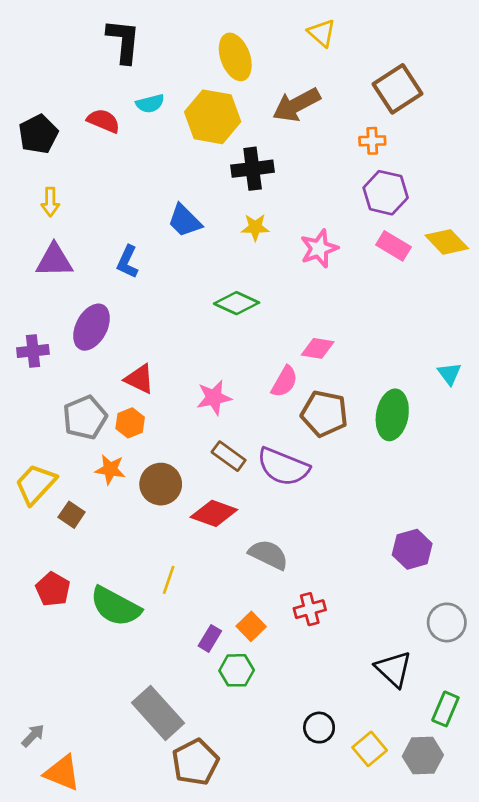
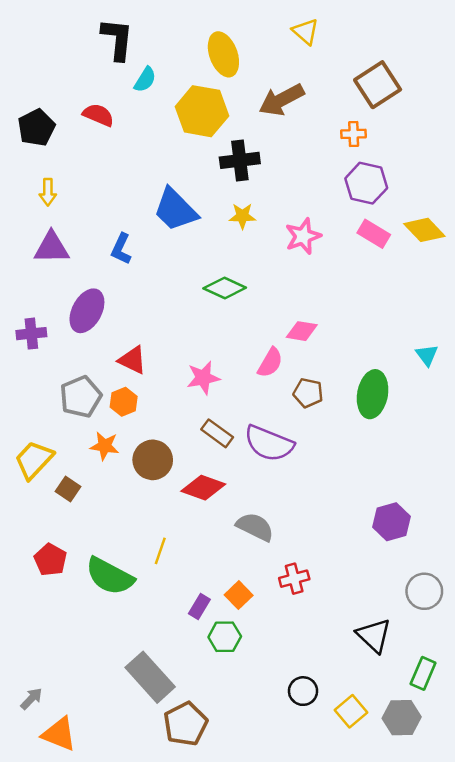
cyan semicircle: (150, 104) -> (145, 80), moved, turned -44
blue trapezoid: (185, 221) -> (175, 210), size x1.4
brown pentagon: (324, 414) -> (308, 393), size x0.7

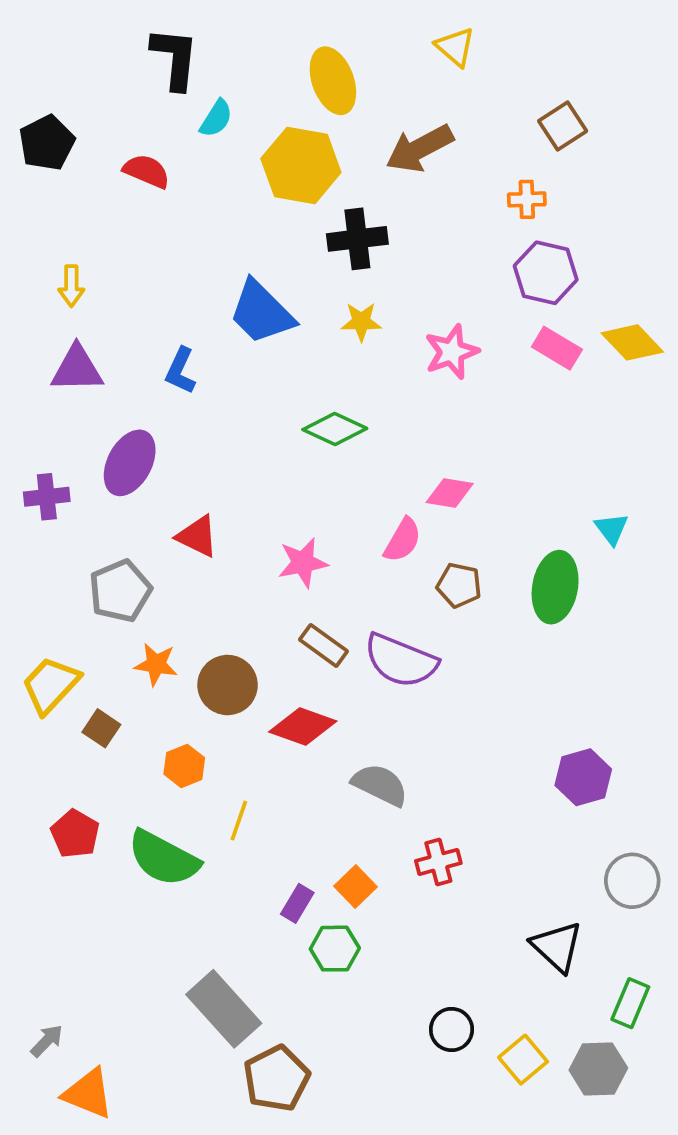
brown square: (378, 85) -> (563, 126), size x0.7
black pentagon: (36, 128) -> (47, 143), moved
cyan triangle: (427, 355) -> (612, 529), moved
orange hexagon: (124, 402) -> (184, 766), moved

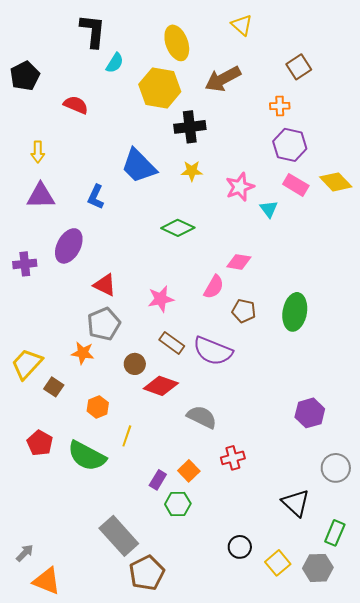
red semicircle: (147, 171) -> (76, 105), moved
cyan triangle: (612, 529) -> (269, 209), moved
gray pentagon: (120, 591) -> (104, 324), moved
brown circle: (228, 685) -> (135, 364), moved, size x0.7

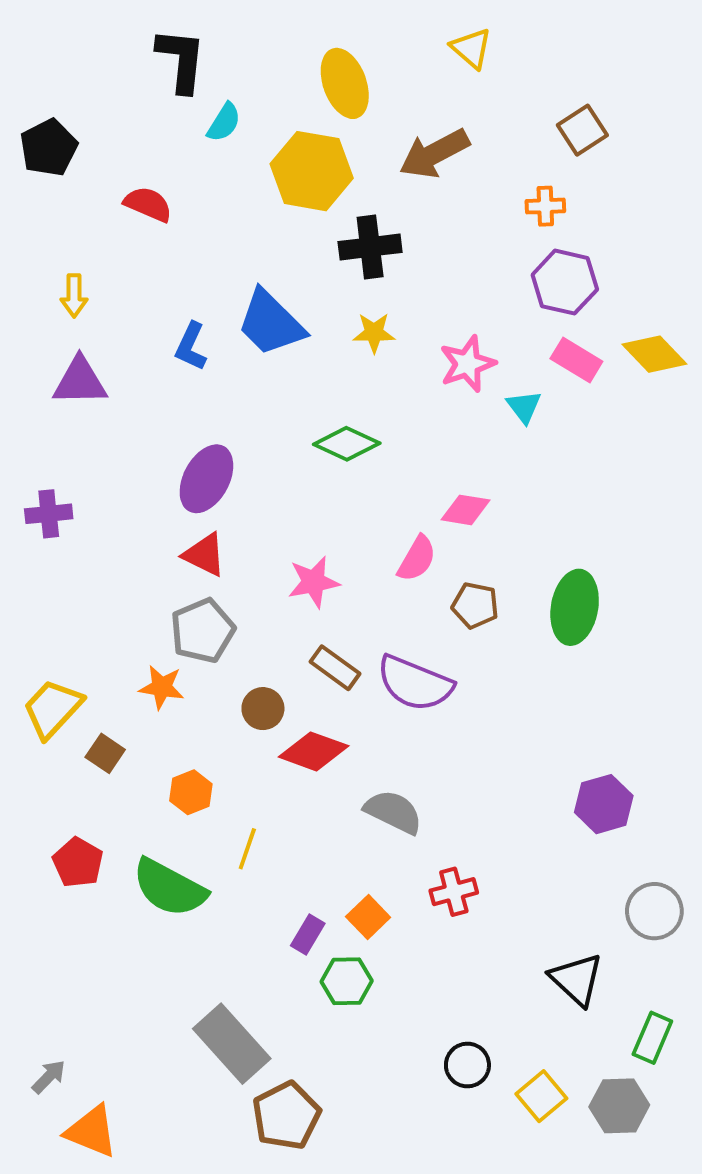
blue L-shape: (96, 197) -> (191, 346), moved
purple ellipse: (69, 246) -> (206, 479), moved

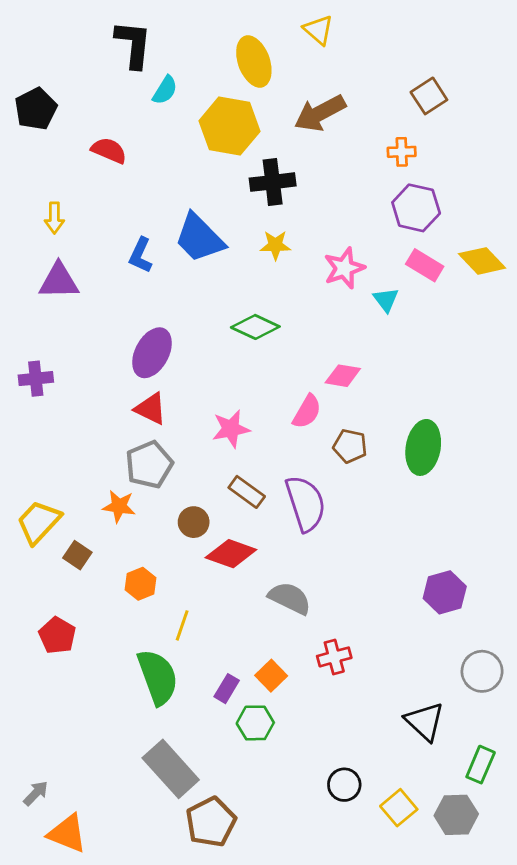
yellow triangle: (471, 48) -> (318, 30), moved
purple semicircle: (415, 683) -> (306, 503), turned -130
green semicircle: (169, 888) -> (158, 677), moved, turned -138

